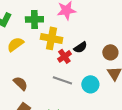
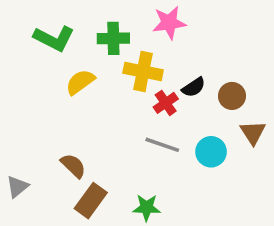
brown circle: (110, 52) -> (232, 96), moved
brown semicircle: (20, 83) -> (73, 166), moved

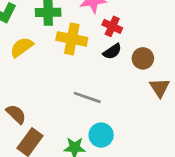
red cross: (166, 103) -> (112, 26), moved, turned -30
cyan circle: (211, 152) -> (101, 135), moved

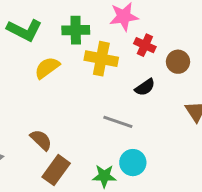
black semicircle: (112, 51) -> (145, 87), moved
brown circle: (143, 58) -> (178, 62), moved

